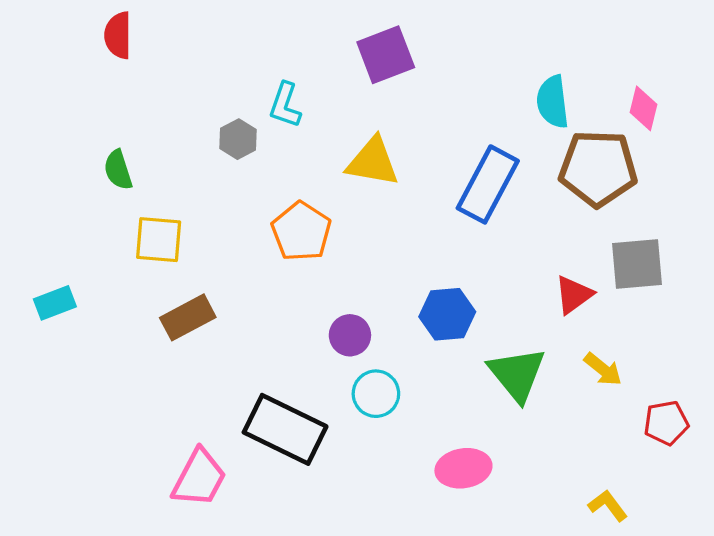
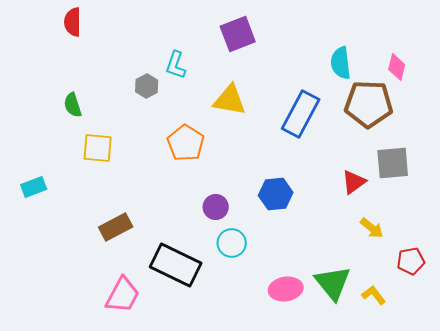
brown rectangle: (188, 317) -> (116, 227), moved
green triangle: (517, 374) -> (333, 283), moved
yellow L-shape: (608, 506) -> (374, 295), moved

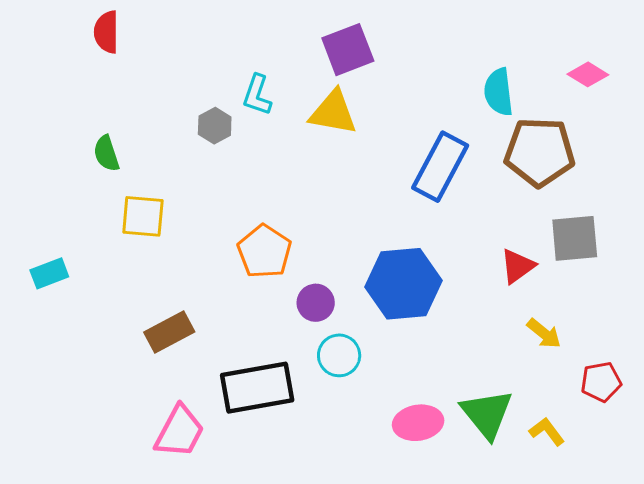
pink diamond: (397, 67) -> (588, 74), moved, turned -72
yellow triangle: (230, 100) -> (333, 112), moved
orange pentagon: (186, 143) -> (264, 252), moved
blue hexagon: (276, 194) -> (403, 284), size x1.5
black rectangle: (176, 265) -> (257, 388), turned -36

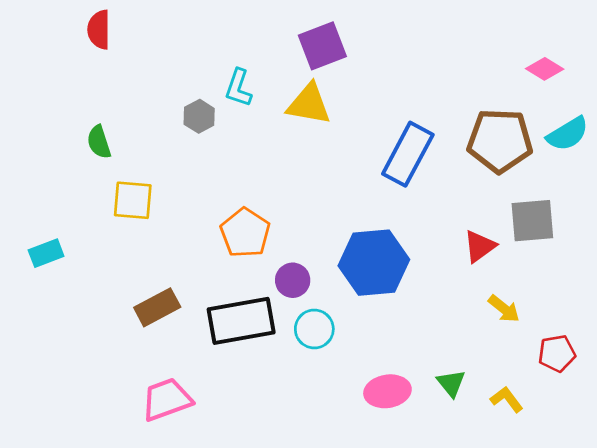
cyan semicircle: (499, 92) -> (568, 134), moved, turned -114
black rectangle: (257, 388) -> (241, 321), moved
green triangle: (487, 414) -> (451, 383), size x0.6
pink trapezoid: (180, 432) -> (167, 399), turned -138

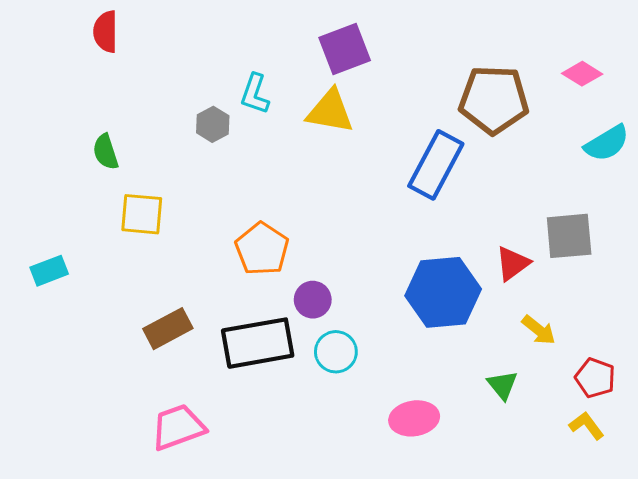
brown pentagon: (500, 141) -> (494, 100), moved
blue hexagon: (374, 263) -> (443, 292), moved
red pentagon: (557, 353) -> (595, 378), turned 30
green triangle: (451, 383) -> (502, 385), moved
yellow L-shape: (507, 399) -> (586, 426), moved

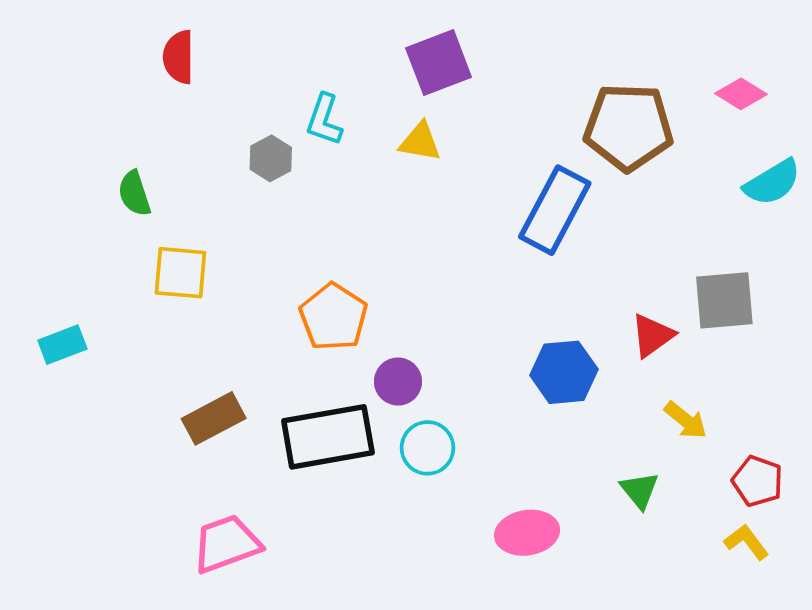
red semicircle: (106, 32) -> (179, 57), moved
yellow triangle: (330, 111) -> (420, 142), size x0.7
blue hexagon: (443, 292) -> (564, 372), size x0.7

